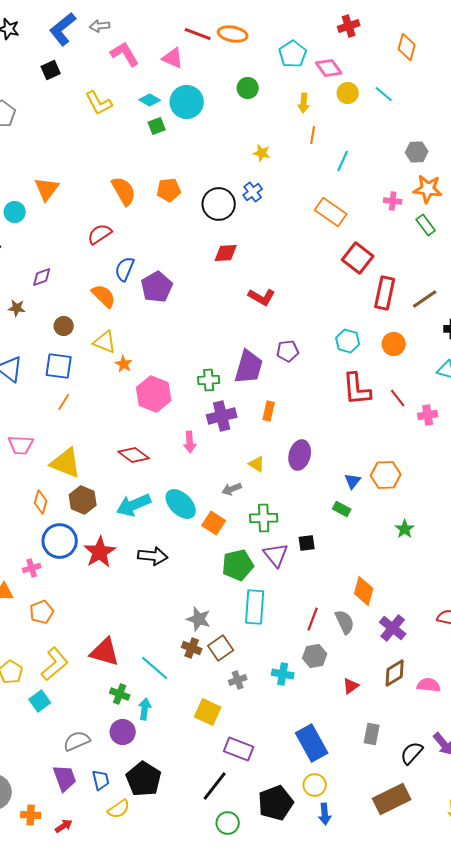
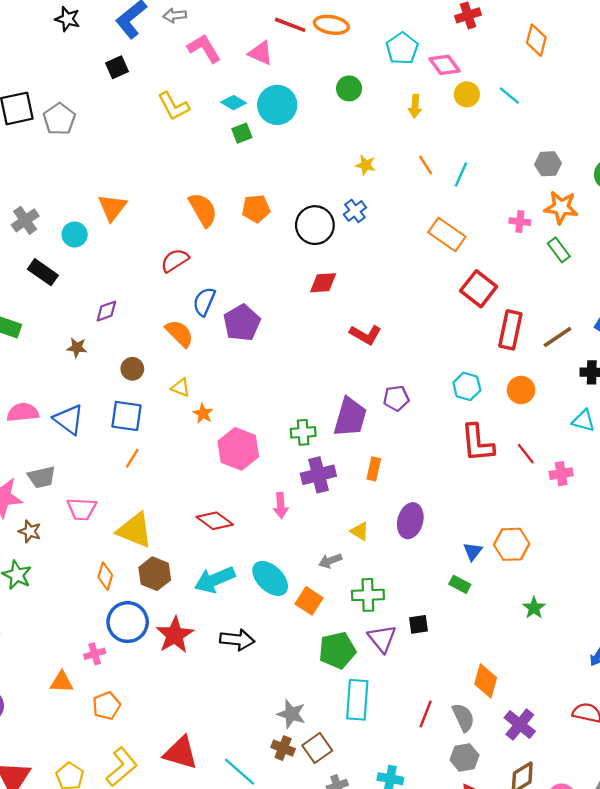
orange line: (313, 135) -> (426, 165), moved, turned -42
yellow triangle: (105, 342) -> (181, 388), size x0.7
gray hexagon: (315, 656) -> (464, 757), moved

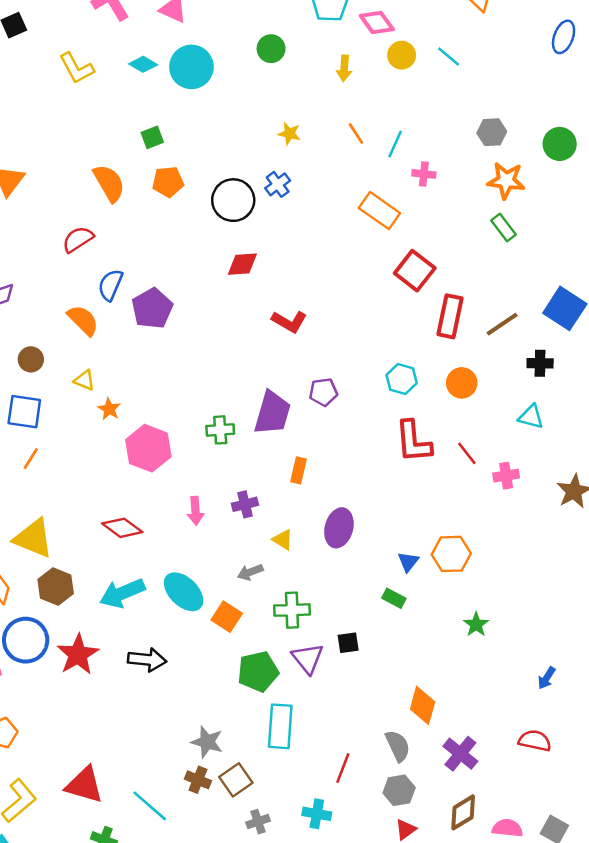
green square: (242, 133) -> (152, 137), moved
pink cross: (520, 222) -> (424, 174), moved
purple cross: (318, 475) -> (245, 504), moved, size x0.7
red line: (426, 714) -> (343, 768), moved

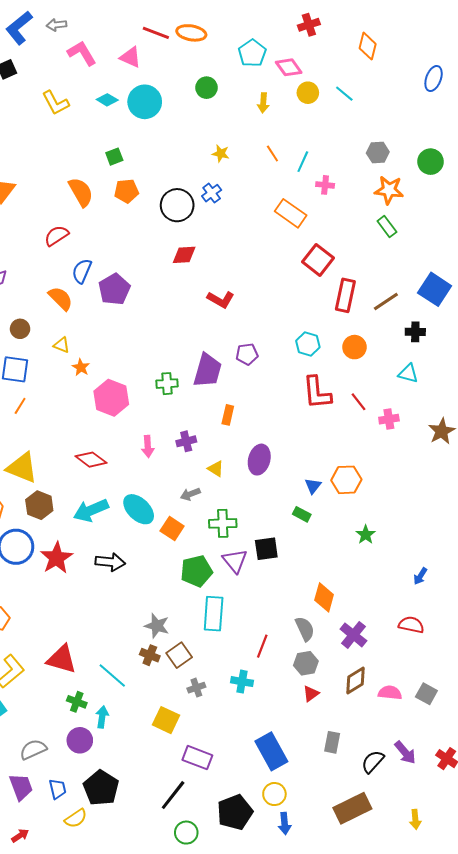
black square: (348, 643) -> (266, 549), size x1.4

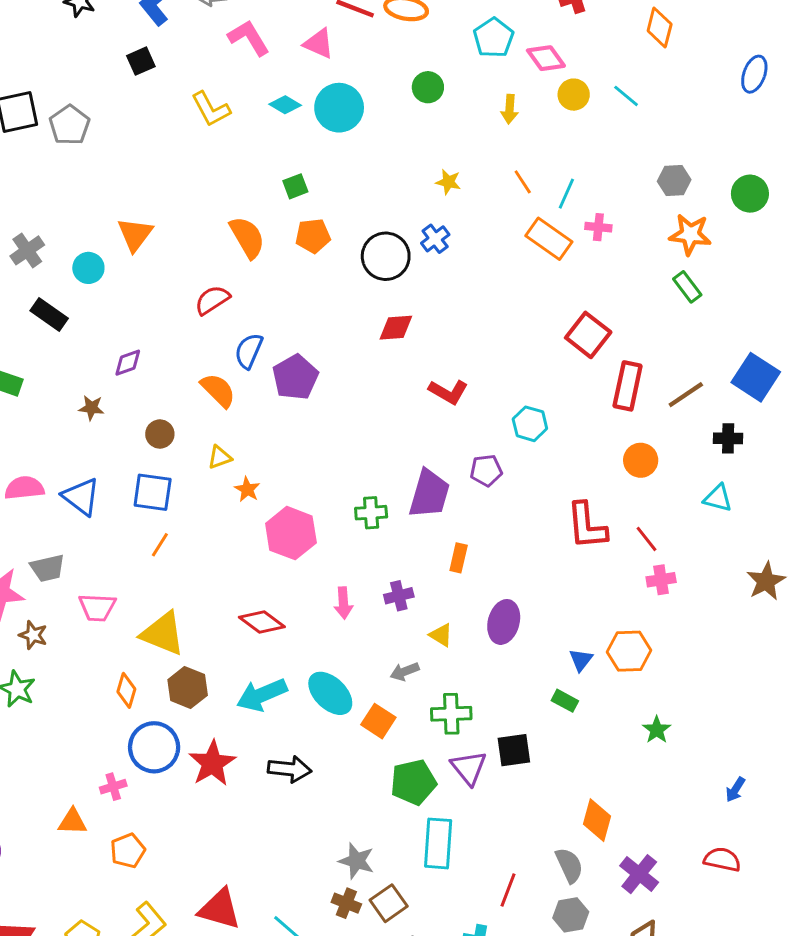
orange rectangle: (291, 213) -> (549, 239), moved
cyan hexagon: (308, 344) -> (530, 424), moved
yellow triangle: (62, 345) -> (220, 457), turned -42
pink cross: (389, 419) -> (661, 580), moved

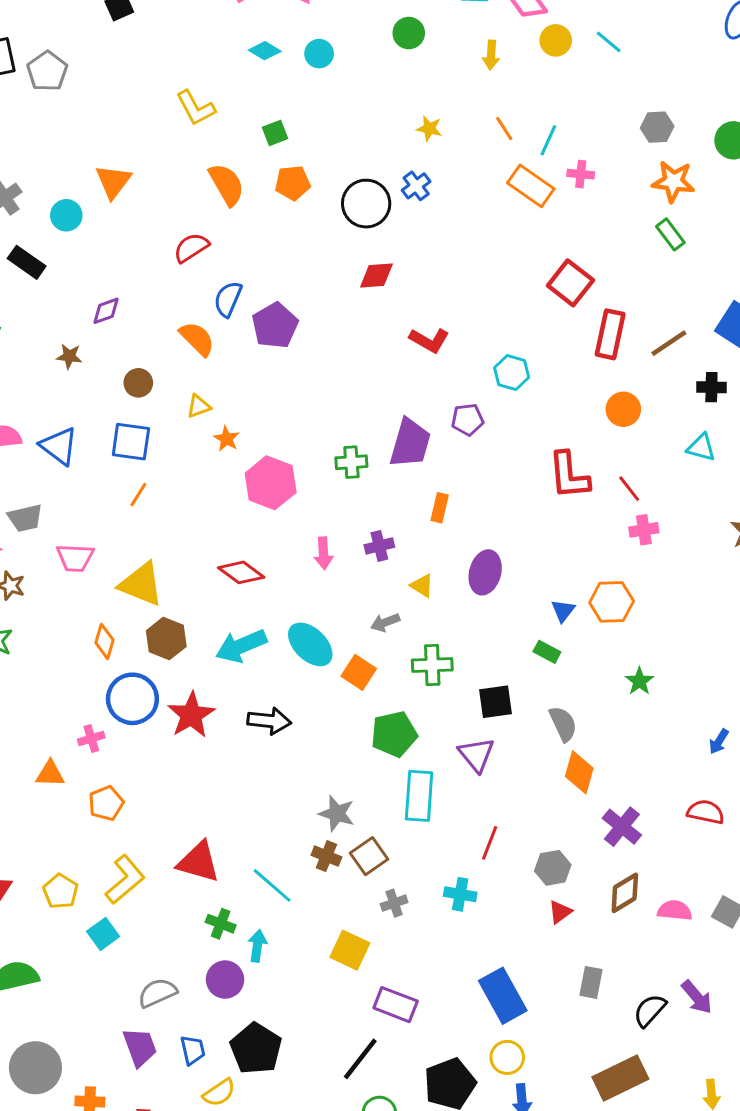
cyan circle: (339, 108) -> (319, 54), size x0.6
yellow L-shape: (211, 109) -> (196, 108), moved
purple triangle: (469, 768) -> (476, 755), moved
gray semicircle: (569, 865) -> (563, 724), moved

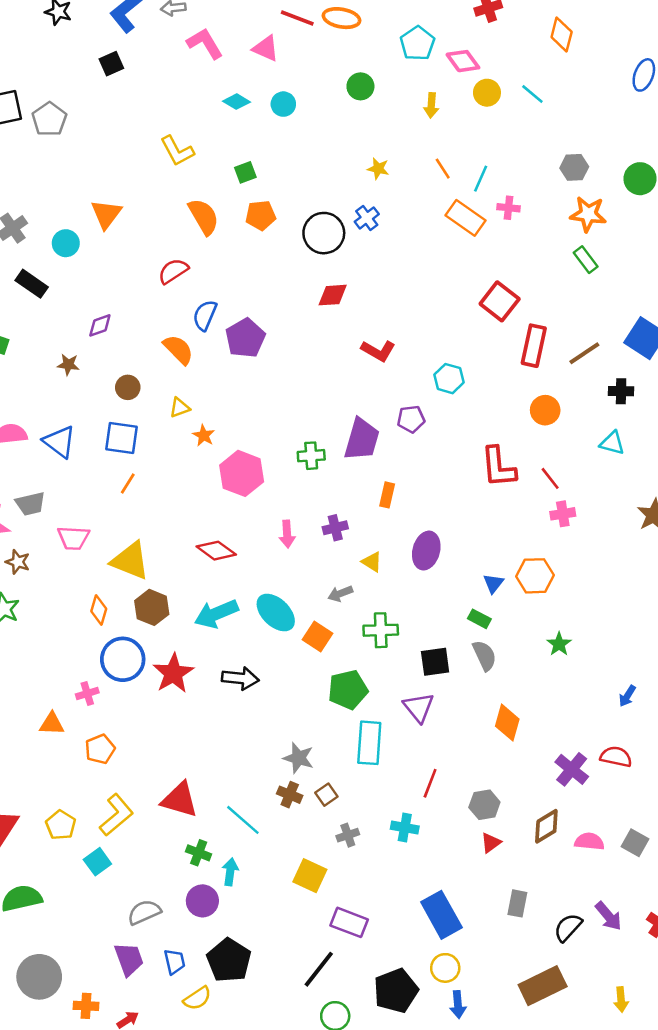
gray semicircle: (563, 724) -> (484, 656), moved
purple cross: (622, 827) -> (572, 769), moved
brown square: (369, 856) -> (326, 795), size x0.7

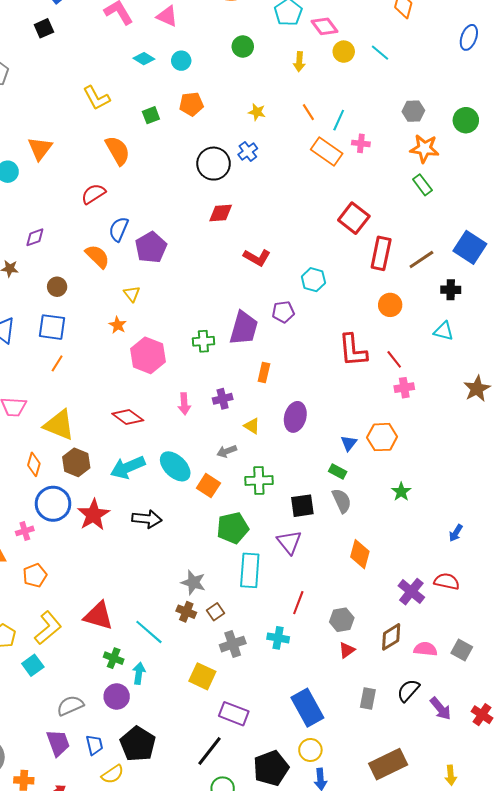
orange pentagon: (261, 215) -> (191, 104), moved
yellow triangle: (180, 408) -> (132, 294), moved, turned -48
gray cross: (348, 835) -> (233, 644), size x1.4
black semicircle: (568, 927) -> (408, 690), moved

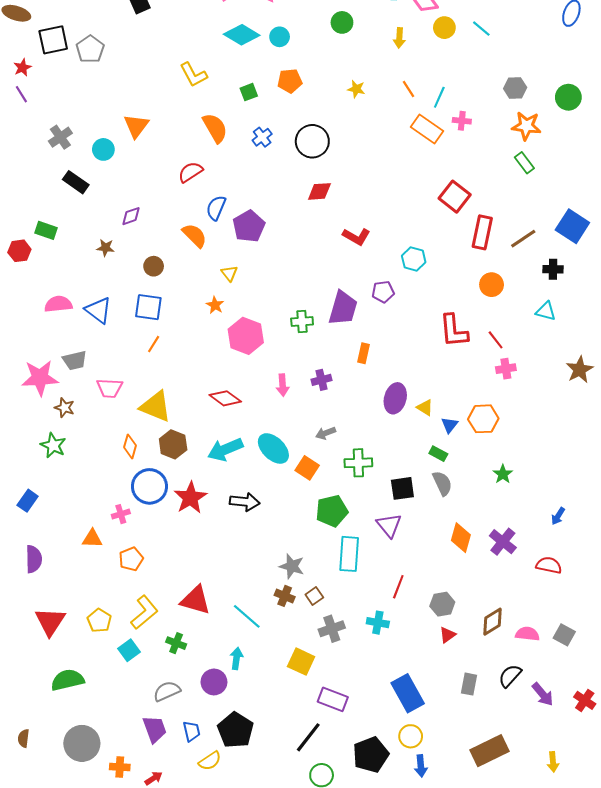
cyan diamond: (144, 59) -> (242, 35), size x1.6
blue cross: (248, 151) -> (262, 137), moved
yellow triangle: (252, 426) -> (425, 408), moved
purple cross: (411, 592) -> (503, 542), moved
green cross: (114, 658) -> (176, 643), moved

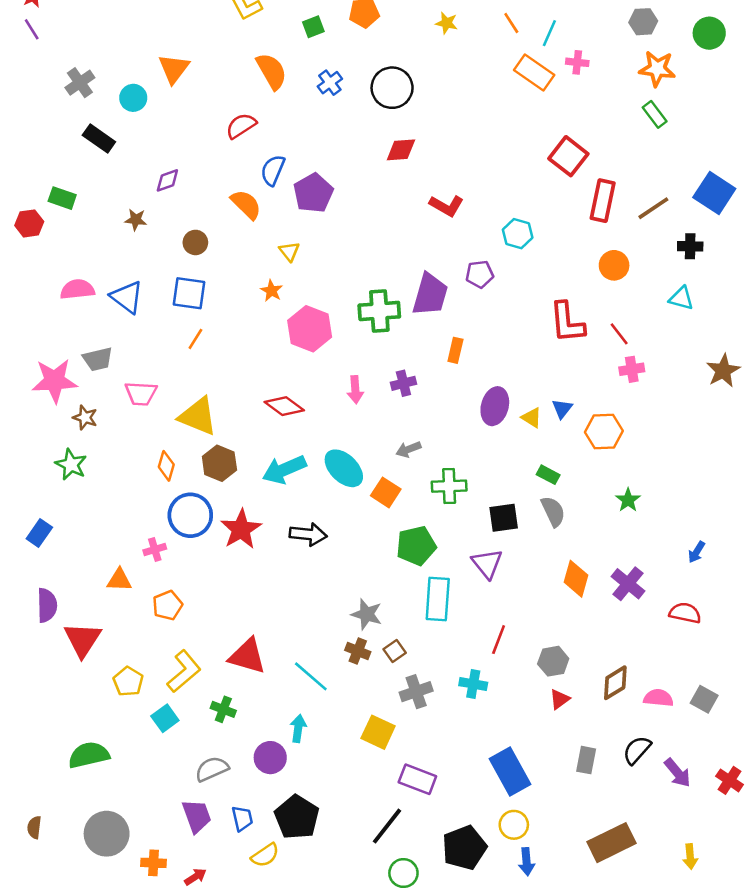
green cross: (302, 322) -> (379, 311), size x1.5
blue triangle: (450, 425) -> (562, 409), moved
red triangle: (50, 622) -> (82, 640), moved

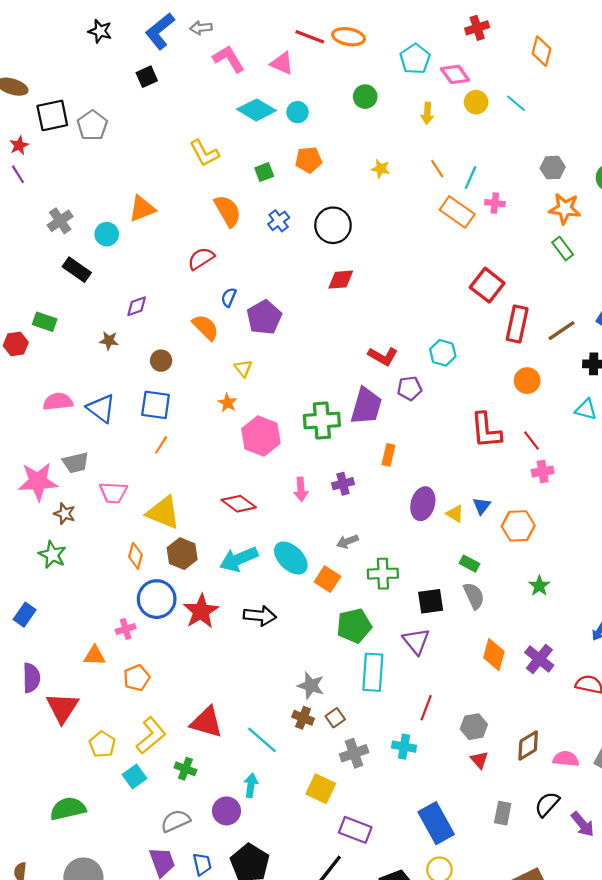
orange triangle: (174, 69) -> (142, 209), turned 32
blue semicircle: (273, 170) -> (229, 297), size x0.7
red L-shape: (447, 206) -> (383, 356), moved
red triangle: (559, 699) -> (479, 760), turned -36

